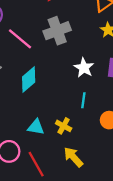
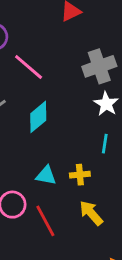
gray cross: (57, 31) -> (99, 66), moved
yellow cross: (64, 126) -> (80, 175), turned -35

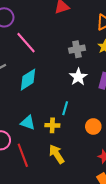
gray cross: (99, 66) -> (77, 49), size x0.7
cyan line: (105, 144) -> (65, 108), moved

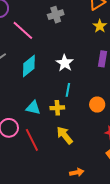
gray cross: (77, 49) -> (56, 15), moved
white star: (78, 77) -> (65, 63), moved

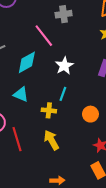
pink line: (23, 30) -> (44, 36), moved
cyan triangle: (33, 108) -> (21, 94), moved

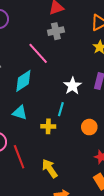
white star: (64, 66) -> (72, 86), moved
yellow arrow: (51, 140) -> (50, 168), moved

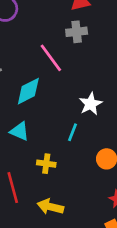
yellow cross: (48, 126) -> (46, 164), moved
yellow arrow: (50, 168) -> (50, 207), turned -48

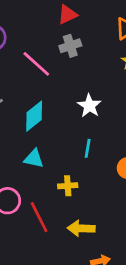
pink line: (51, 58) -> (36, 64), moved
white star: (91, 104) -> (89, 106), moved

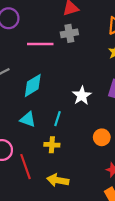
pink line: (36, 64) -> (40, 44), turned -50
white star: (89, 106) -> (82, 96), moved
cyan line: (88, 148) -> (58, 119), moved

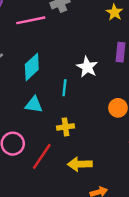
cyan line: (58, 119) -> (64, 88), moved
red line: (25, 167) -> (42, 156), turned 65

